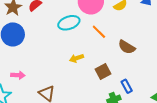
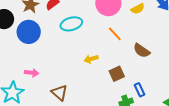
cyan ellipse: (69, 23) -> (71, 24), moved

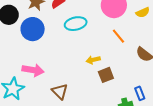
pink arrow: (32, 73) -> (33, 70), size x1.5
brown square: (117, 74) -> (106, 75), moved

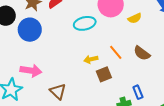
yellow semicircle: (143, 12) -> (135, 18), moved
cyan ellipse: (76, 24) -> (85, 23), moved
orange line: (118, 36) -> (116, 52), moved

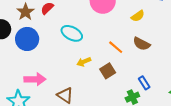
yellow semicircle: (135, 18) -> (138, 16), moved
cyan ellipse: (85, 23) -> (72, 33), moved, turned 50
yellow arrow: (91, 59) -> (84, 62), moved

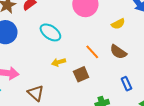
blue rectangle: (144, 83) -> (126, 84), moved

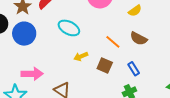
brown square: (81, 74) -> (105, 66), turned -35
blue rectangle: (126, 84) -> (134, 69), moved

